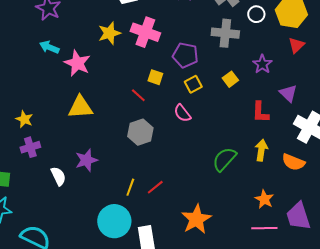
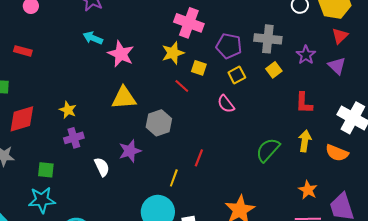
yellow star: (109, 33) -> (173, 53), moved
gray cross: (225, 33) -> (268, 39), moved
purple triangle: (288, 93) -> (337, 66), moved
gray hexagon: (140, 132) -> (159, 123), moved
red line: (155, 187) -> (199, 158), moved, turned -30

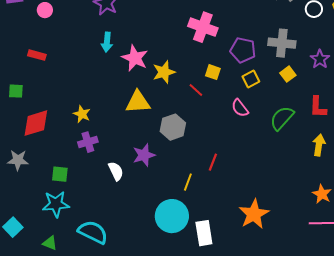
cyan arrow: (93, 38) -> (107, 42), turned -108
yellow star: (173, 53) -> (164, 72), moved
green semicircle: (268, 150) -> (282, 118), moved

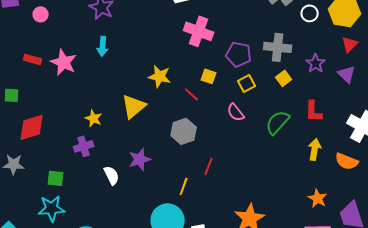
pink star: (135, 58) -> (64, 62), moved
yellow star: (164, 72) -> (160, 76), turned 30
yellow triangle: (138, 102) -> (134, 106), turned -36
yellow star: (82, 114) -> (94, 118), moved
gray hexagon: (173, 127) -> (184, 131), moved

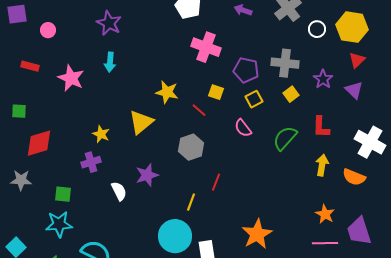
red rectangle: (33, 59) -> (30, 66), moved

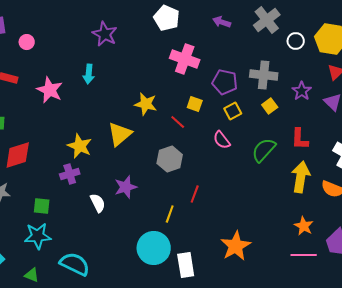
purple star: (109, 23) -> (105, 34), moved
yellow star: (101, 134) -> (80, 146), size x1.4
yellow arrow: (322, 165) -> (301, 177), size x1.4

